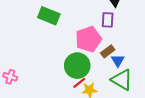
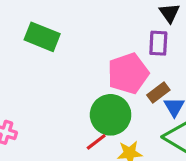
green rectangle: (49, 16) -> (42, 37), moved
red line: (79, 83) -> (96, 142), moved

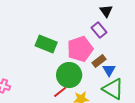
green rectangle: (42, 37) -> (46, 44), moved
purple rectangle: (158, 43) -> (99, 30), turned -42

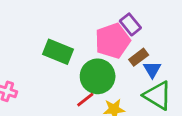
purple rectangle: (99, 30) -> (130, 24), moved
green rectangle: (46, 44) -> (58, 52), moved

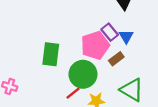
green rectangle: (58, 52) -> (51, 54), turned 75
blue triangle: (152, 70) -> (126, 37), moved

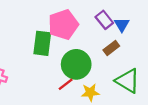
pink pentagon: (95, 45) -> (63, 25), moved

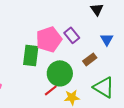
purple rectangle: (104, 20) -> (72, 35), moved
blue triangle: (122, 25) -> (107, 39), moved

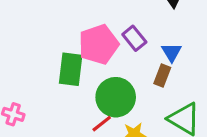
blue triangle: (107, 39) -> (172, 52), moved
brown rectangle: (90, 59) -> (162, 75), turned -32

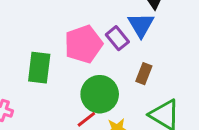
blue triangle: (172, 52) -> (141, 25), moved, size x1.4
green rectangle: (71, 69) -> (39, 68), moved

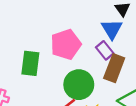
purple rectangle: (117, 38) -> (105, 50), moved
brown rectangle: (144, 74) -> (114, 68), size x1.6

